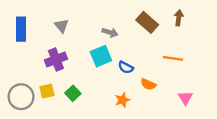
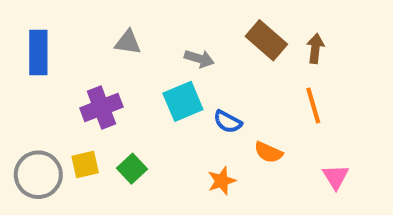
brown arrow: (179, 18) -> (315, 48), moved
gray triangle: (62, 26) -> (128, 42), moved, turned -42
orange line: (173, 58) -> (313, 105), turned 66

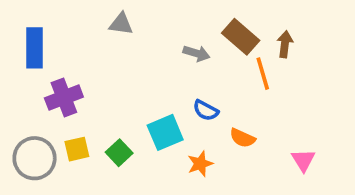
gray triangle: (128, 42) -> (121, 24), moved
gray arrow: (199, 59) -> (196, 53), moved
cyan square: (183, 101) -> (165, 132), moved
orange line: (313, 105) -> (263, 74), moved
purple cross: (101, 108) -> (64, 98), moved

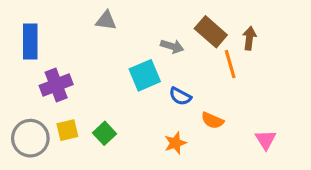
cyan square: (165, 132) -> (145, 75), moved

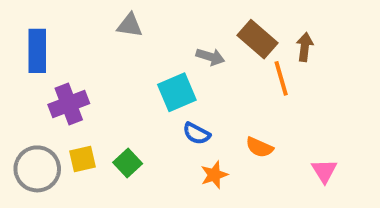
blue semicircle: (180, 96) -> (197, 134), moved

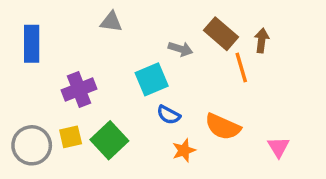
purple cross: (69, 104) -> (79, 90), moved
orange semicircle: (259, 147) -> (223, 127), size x1.5
green square: (128, 163) -> (109, 140), size x1.5

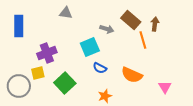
yellow square: (71, 137) -> (38, 73), moved
orange star: (184, 150) -> (105, 96), moved

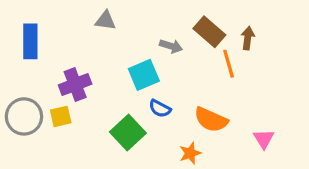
green square: (65, 83) -> (128, 132), moved
gray circle: (19, 86) -> (24, 116), moved
orange star: (105, 96) -> (190, 153), moved

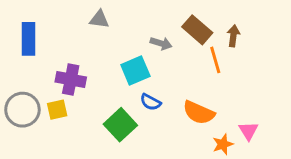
purple cross: (75, 84) -> (71, 80), turned 32
orange star: (190, 153) -> (223, 144), moved

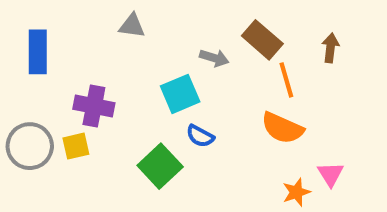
brown arrow: (233, 36) -> (330, 48), moved
orange semicircle: (199, 113) -> (282, 128), moved

